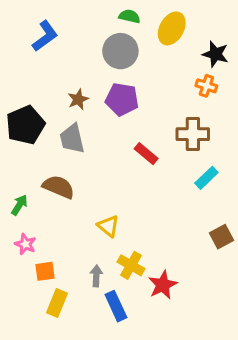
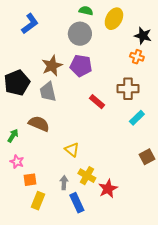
brown star: (78, 99) -> (52, 66), size x1.5

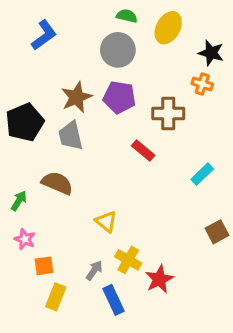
brown cross: (128, 89) -> (168, 114), moved
gray arrow: (64, 183) -> (94, 270), turned 32

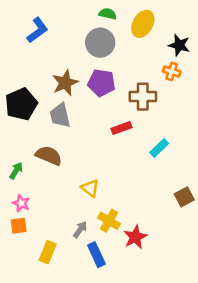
red rectangle: (143, 150) -> (122, 128), turned -60
cyan rectangle: (202, 174) -> (159, 148), moved
orange square: (44, 266) -> (19, 226), moved

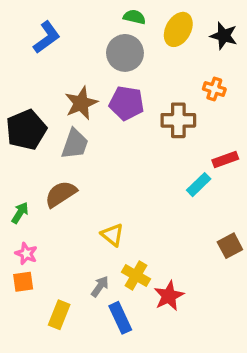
black star: (179, 45) -> (224, 36), moved
gray trapezoid: (60, 115) -> (75, 144), turned -148
red rectangle: (122, 128) -> (225, 160), moved
brown semicircle: (49, 156) -> (61, 194), turned -56

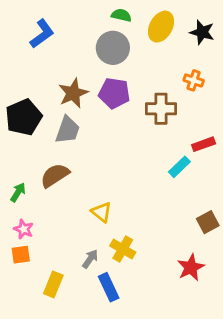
red star: (169, 296) -> (191, 267), moved

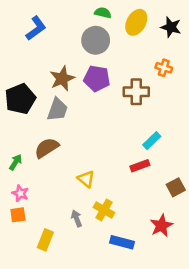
red rectangle: (204, 144) -> (140, 166), moved
gray arrow: (90, 259) -> (77, 218), turned -56
blue rectangle: (109, 287) -> (122, 242), moved, turned -50

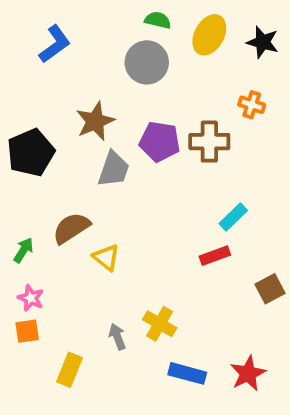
purple pentagon: (97, 79) -> (160, 142), moved
gray trapezoid: (57, 110) -> (114, 169), moved
yellow triangle: (86, 179) -> (106, 258), moved
red star: (161, 226) -> (248, 373), moved

